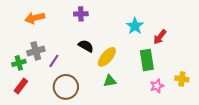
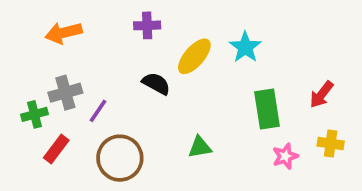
red arrow: (160, 37) -> (322, 94), moved
yellow ellipse: (107, 57) -> (194, 56), moved
red rectangle: (21, 86) -> (56, 149), moved

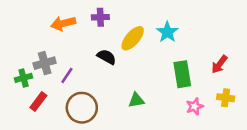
orange arrow: (64, 33) -> (63, 23), moved

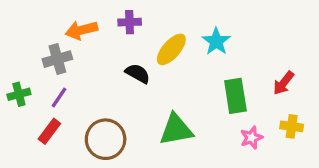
gray cross: (45, 63) -> (57, 59), moved
purple line: (67, 75) -> (59, 98), moved
green cross: (24, 78) -> (19, 94), moved
green triangle: (136, 100) -> (176, 130), size x1.6

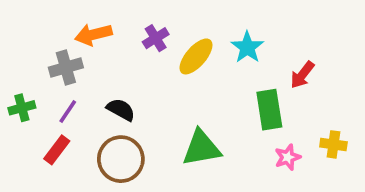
purple cross: (130, 22) -> (156, 38), moved, turned -30
black semicircle: (138, 73) -> (121, 110), moved
red arrow: (284, 83) -> (302, 75), moved

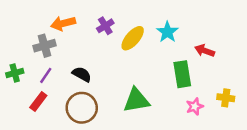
red arrow: (302, 75) -> (205, 51), turned 72

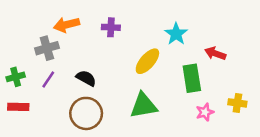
purple cross: (105, 26) -> (111, 27), turned 35
yellow ellipse: (133, 38) -> (147, 61), moved
red rectangle: (38, 102) -> (18, 107), moved, turned 54

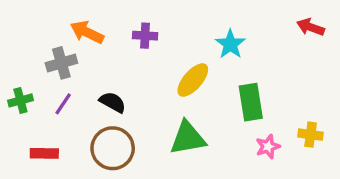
orange arrow: (67, 25) -> (87, 32), turned 40
red arrow: (215, 53) -> (311, 27), moved
red rectangle: (18, 107) -> (44, 153), moved

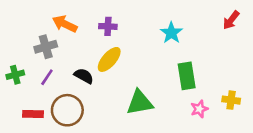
red arrow: (311, 27) -> (231, 20), turned -72
yellow ellipse: (193, 80) -> (109, 59), moved
brown circle: (113, 148) -> (67, 110), moved

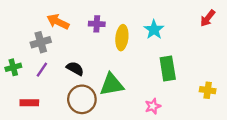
yellow ellipse: (109, 59) -> (122, 38), moved, turned -35
green triangle: (140, 103) -> (112, 84), moved
pink star: (199, 109) -> (153, 106), moved
brown circle: (67, 110) -> (82, 99), moved

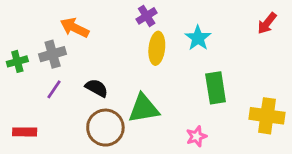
purple cross: (97, 24) -> (147, 16), moved, turned -35
green cross: (13, 67) -> (17, 61), moved
yellow cross: (208, 90) -> (267, 116), size x1.6
red rectangle: (29, 103) -> (25, 132), moved

